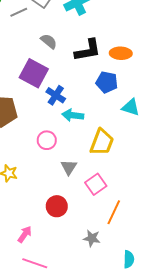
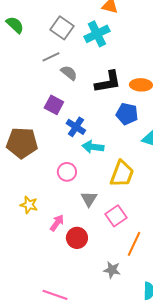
gray line: (19, 12) -> (51, 57), moved
purple square: (34, 73) -> (54, 105), size x0.7
pink arrow: (25, 234) -> (57, 223), moved

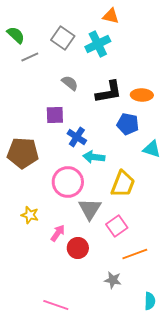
gray line: (51, 57) -> (30, 57), moved
purple square: (54, 105) -> (55, 115), turned -30
pink circle: (67, 172) -> (68, 182), size x1.6
gray triangle: (89, 199) -> (90, 209), size x1.4
orange line: (134, 244) -> (135, 254), turned 45

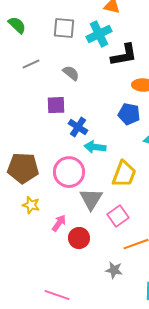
gray square: (63, 38) -> (64, 28), turned -30
gray line: (30, 57) -> (31, 64), moved
black L-shape: (109, 92) -> (124, 55), moved
brown pentagon: (23, 153) -> (23, 168), moved

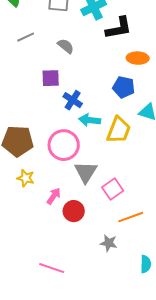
yellow trapezoid: (124, 174) -> (119, 130), moved

